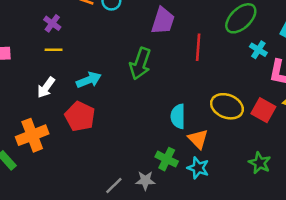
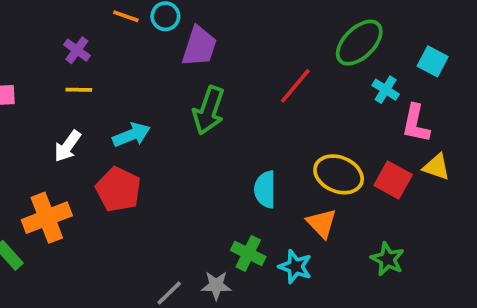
purple trapezoid: (163, 21) -> (199, 46), moved
red line: (198, 47) -> (295, 86), turned 36
orange triangle: (198, 139) -> (322, 223), moved

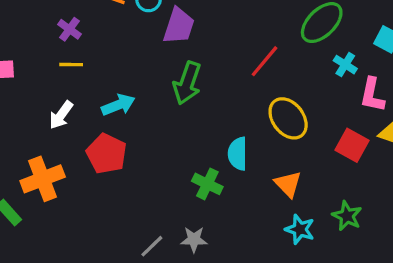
yellow ellipse: (339, 174) -> (288, 118), moved, turned 30
green cross: (248, 253) -> (207, 184), moved
cyan star: (295, 267) -> (300, 229), moved

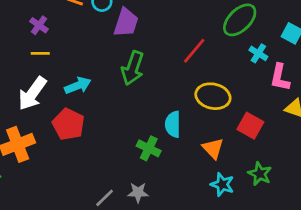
white arrow: (61, 115) -> (32, 94), size x1.5
yellow ellipse: (288, 118) -> (213, 96), turned -40
red square: (352, 145) -> (250, 126), moved

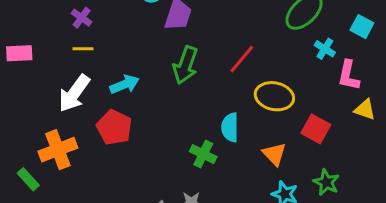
red line: (194, 51) -> (242, 59), moved

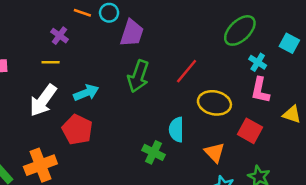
purple cross: (82, 18) -> (60, 36), moved
pink L-shape: (349, 75) -> (260, 90), moved
orange cross: (58, 150) -> (40, 165), moved

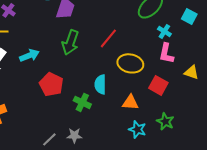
red pentagon: (77, 130) -> (51, 84), moved
orange triangle: (214, 152) -> (130, 102), turned -42

